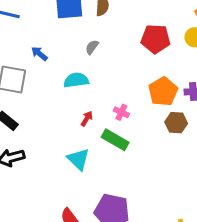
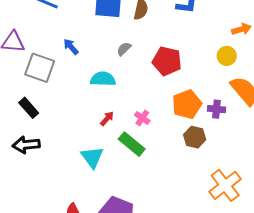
red pentagon: (156, 39) -> (167, 61), moved

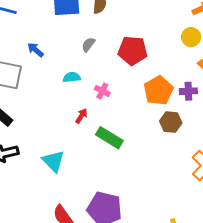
cyan semicircle: (103, 79) -> (72, 77), size x0.7
pink cross: (142, 118) -> (102, 91), moved
cyan triangle: (92, 157) -> (53, 161), moved

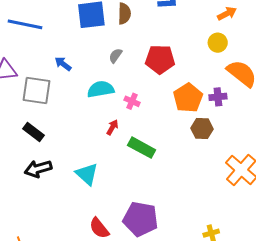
cyan semicircle: (72, 77) -> (101, 89), size x1.5

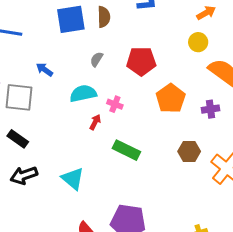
purple cross: (218, 97) -> (210, 109), moved
red arrow: (112, 127) -> (95, 122), moved
brown hexagon: (202, 129) -> (189, 151), moved

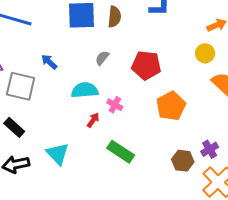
purple cross: (210, 109) -> (210, 149), moved, turned -30
cyan triangle: (73, 179) -> (58, 154), moved

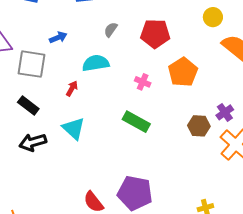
blue arrow: (49, 62) -> (58, 37), turned 120
pink cross: (115, 105) -> (143, 82), moved
red arrow: (93, 120) -> (72, 88), moved

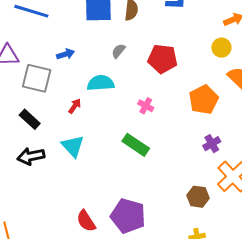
orange pentagon: (183, 72) -> (204, 100), moved
purple cross: (225, 112) -> (212, 144), moved
brown hexagon: (199, 126) -> (198, 197), moved

